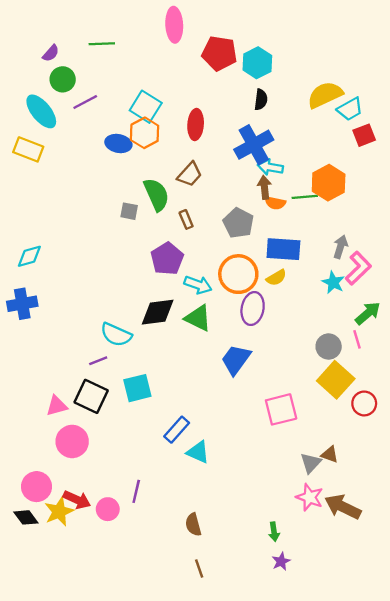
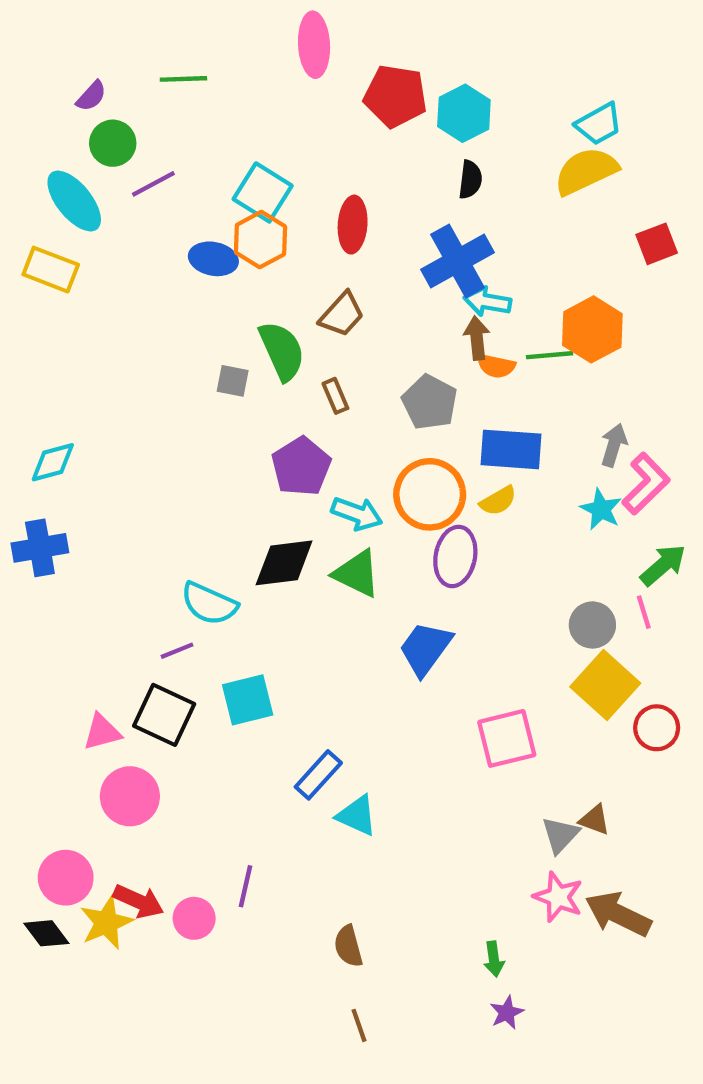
cyan trapezoid: (350, 109) -> (599, 124), moved

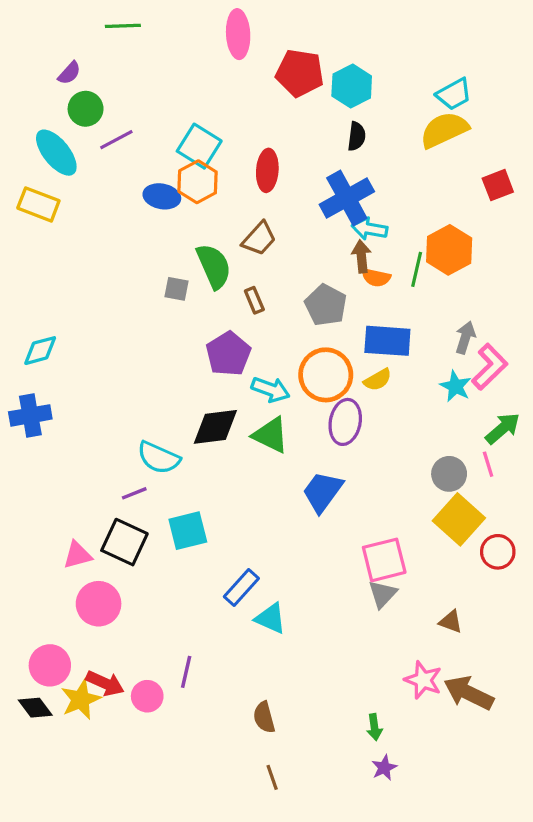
green line: (183, 79) -> (123, 26), moved
green line: (550, 355) -> (417, 269), turned -72
gray triangle: (560, 835) -> (383, 594), moved

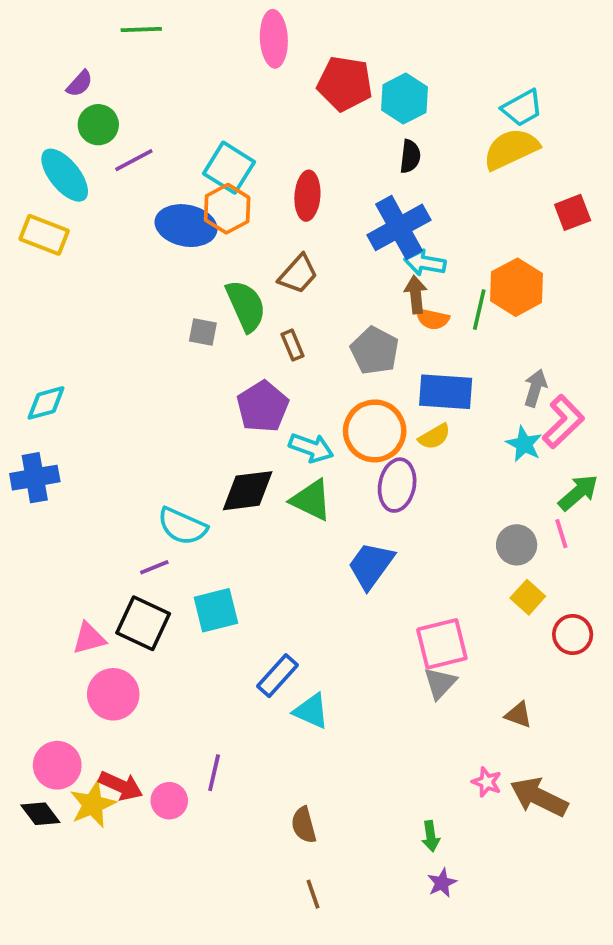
blue ellipse: (162, 196) -> (186, 226), size x1.4
yellow square: (459, 519) -> (528, 597), size x0.6
pink star: (423, 680) -> (487, 782), size x0.7

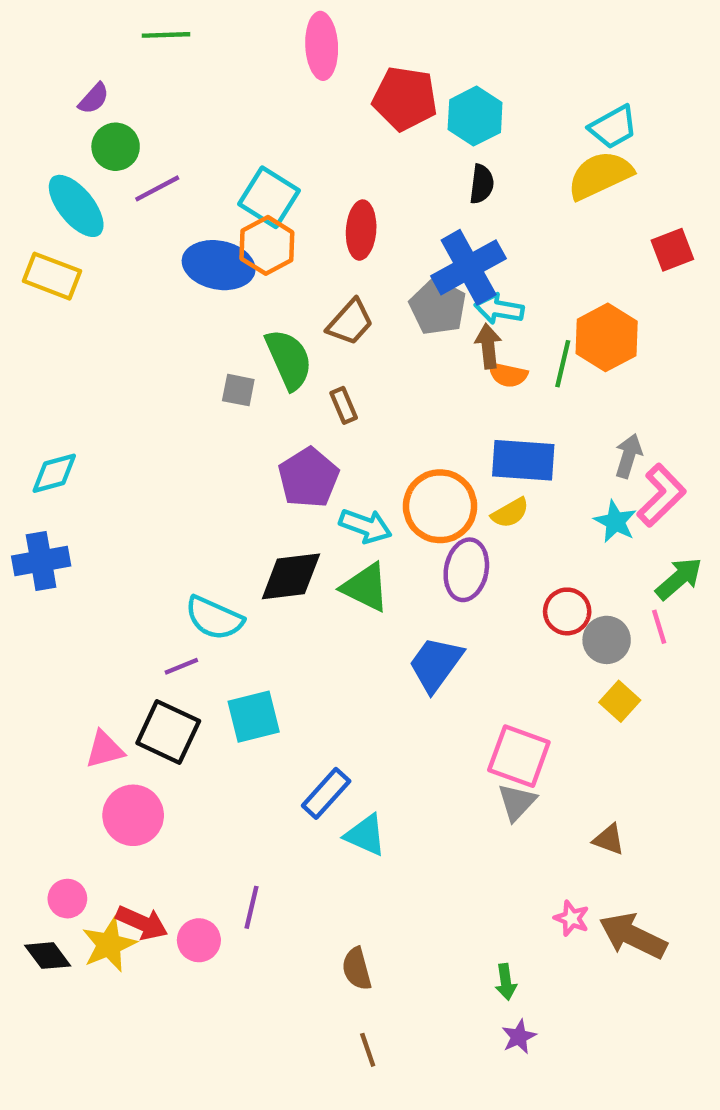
gray pentagon: (375, 351) -> (438, 307), moved
red circle: (573, 634) -> (567, 611), moved
pink square: (442, 644) -> (519, 756), turned 34
pink circle: (57, 765) -> (67, 899), size x0.7

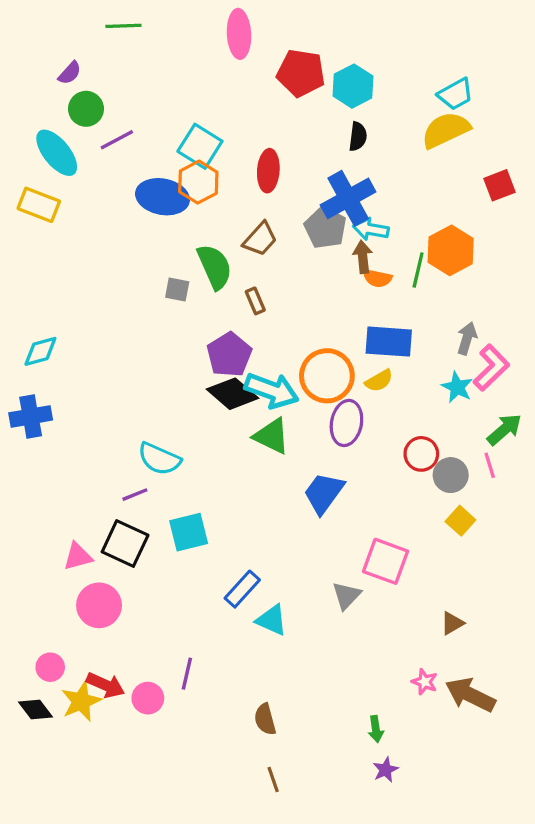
cyan arrow: (365, 526) -> (272, 390), size x1.4
black diamond: (291, 576) -> (233, 394), moved, turned 48
gray triangle: (517, 802) -> (346, 596), moved
brown triangle: (609, 839) -> (452, 623), turned -50

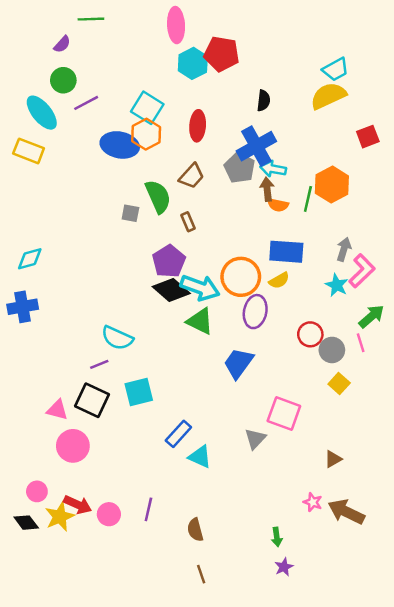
purple semicircle: (70, 73) -> (62, 44), moved
cyan hexagon: (353, 86) -> (193, 63), moved
pink triangle: (78, 556) -> (57, 410), turned 30
purple line: (187, 674) -> (148, 509), moved

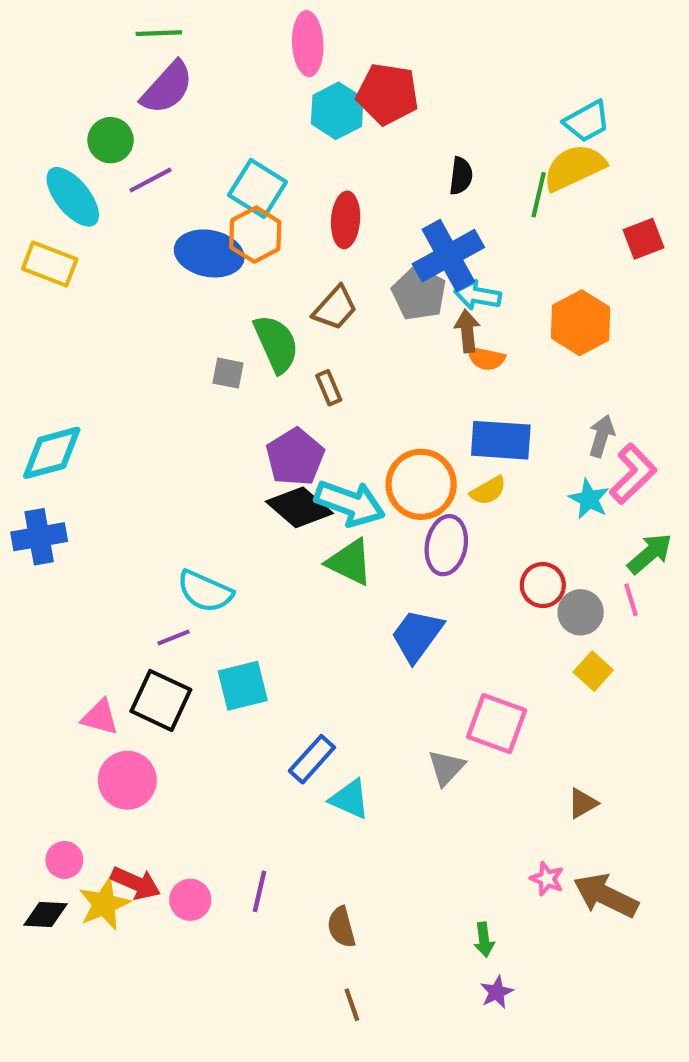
purple semicircle: (62, 44) -> (167, 88), moved, size x1.8
green line: (308, 199) -> (539, 195), moved
cyan diamond: (30, 259) -> (52, 453), size x1.4
black diamond: (26, 523) -> (45, 915), turned -50

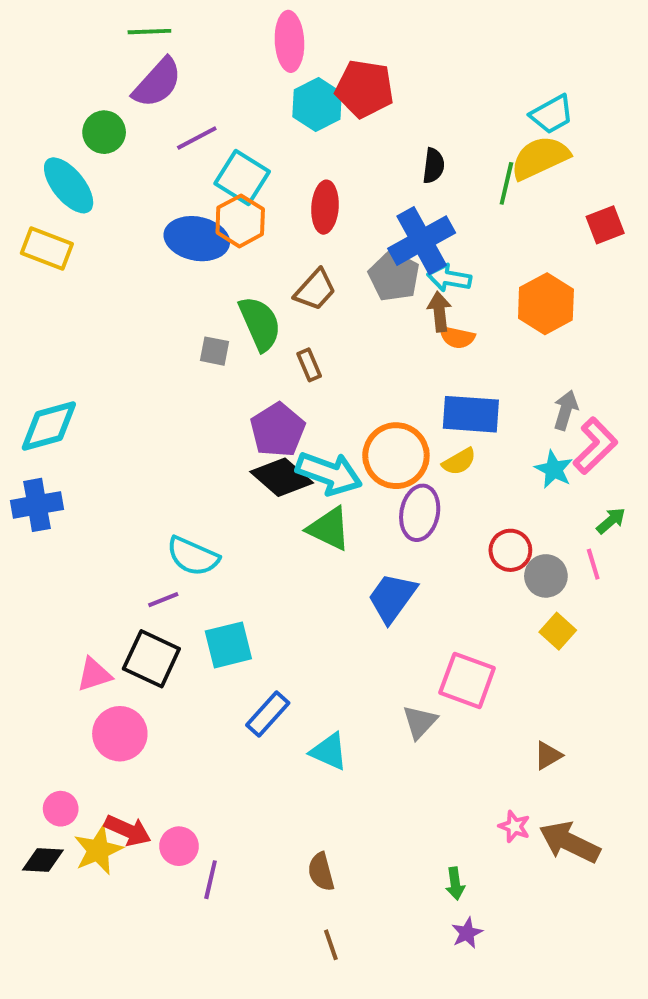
purple line: (150, 180) -> (197, 138), moved
green arrow: (650, 554) -> (611, 521), size x0.7
pink triangle: (100, 717) -> (94, 675), turned -33
blue rectangle: (312, 759) -> (268, 714), moved
purple line: (260, 891) -> (211, 880), moved

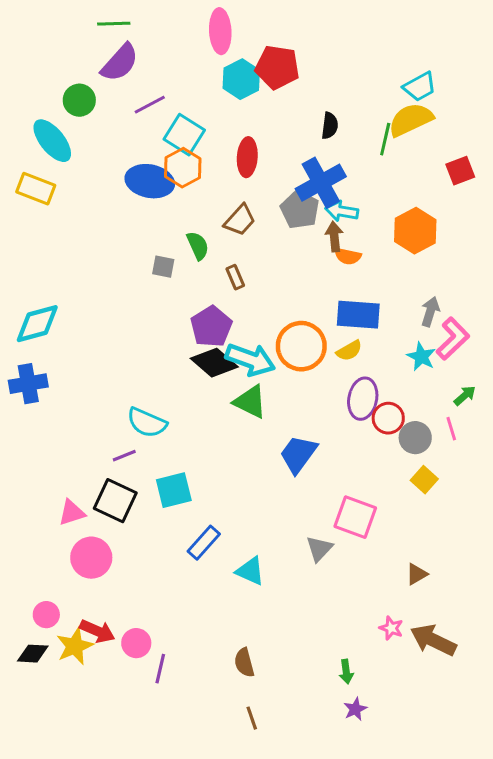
green semicircle: (260, 323) -> (198, 246), size x0.7
purple ellipse: (420, 513) -> (363, 399), moved

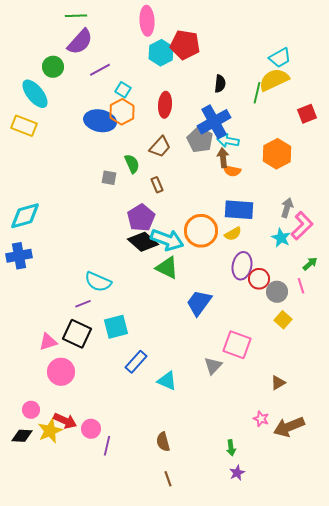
cyan square: (184, 135) -> (123, 90), size x0.6
brown arrow: (433, 640) -> (289, 427), turned -48

